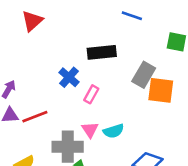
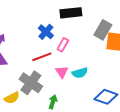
red line: (35, 117) -> (42, 57), moved
gray cross: (68, 147) -> (31, 83), moved, turned 35

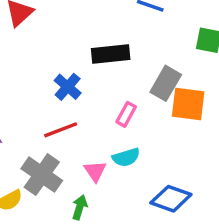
pink rectangle: (63, 45) -> (126, 114), moved
pink triangle: (62, 72) -> (95, 171), moved

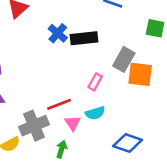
blue cross: (68, 87) -> (58, 33), moved
red line: (61, 130) -> (59, 104), moved
gray cross: (42, 175) -> (34, 126), turned 32

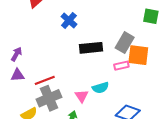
black rectangle: (84, 38) -> (91, 48), moved
pink rectangle: (95, 82) -> (121, 66), moved, turned 48
red line: (59, 104) -> (45, 80), moved

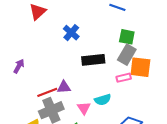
green square: (151, 16) -> (127, 37), moved
purple triangle: (17, 75) -> (64, 87), moved

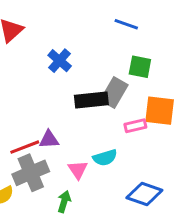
gray rectangle: (127, 55) -> (114, 92), moved

